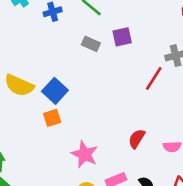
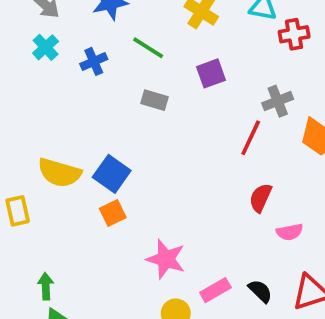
purple square: (122, 37) -> (211, 73), moved
red semicircle: (137, 139) -> (261, 198), moved

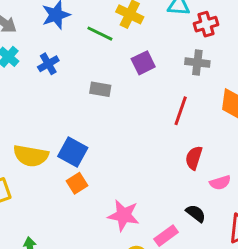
green line: (148, 48) -> (100, 34), moved
gray cross: (278, 101) -> (197, 63), moved, turned 35
black semicircle: (260, 291) -> (196, 213), moved

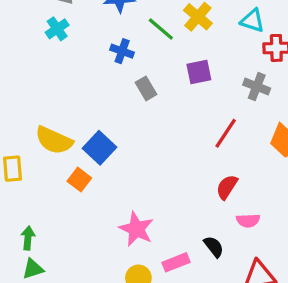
blue cross: (48, 64) -> (122, 51), moved, turned 35
gray rectangle: (100, 89) -> (146, 88), turned 35
orange square: (77, 183) -> (79, 180), moved, turned -35

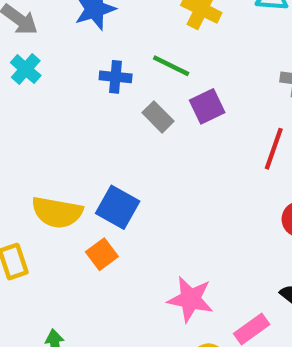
green line: (161, 29) -> (171, 66), moved
purple square: (199, 72) -> (207, 106), moved
orange square: (79, 180) -> (102, 254), turned 30

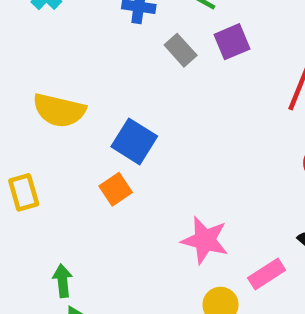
yellow semicircle: (57, 212) -> (59, 110), moved

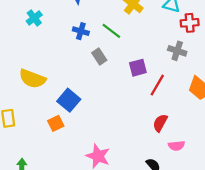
purple square: (232, 42) -> (138, 68), moved

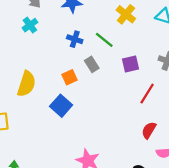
purple square: (138, 68) -> (131, 64), moved
yellow semicircle: (32, 79) -> (26, 84), turned -95
orange square: (56, 123) -> (70, 77), moved

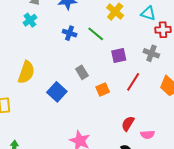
gray rectangle: (92, 64) -> (82, 72), moved
orange square: (70, 77) -> (103, 90), moved
red semicircle: (149, 130) -> (128, 124), moved

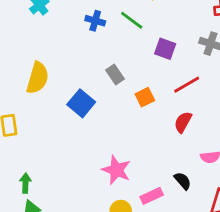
purple square: (119, 56) -> (165, 49), turned 35
red line: (133, 82) -> (187, 85), turned 30
red semicircle: (128, 124) -> (183, 122), moved

